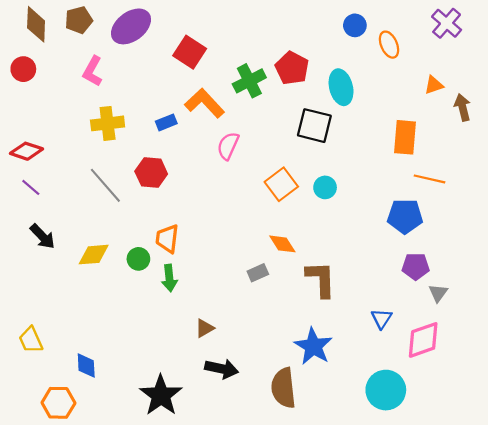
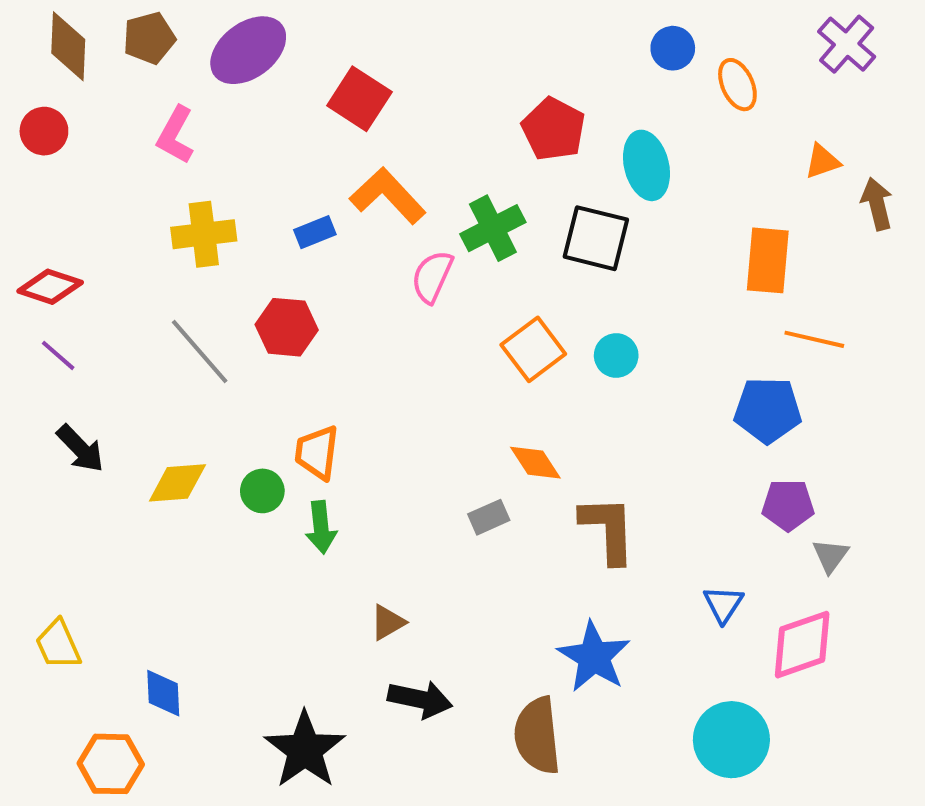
green cross: (249, 81) -> (493, 228), moved

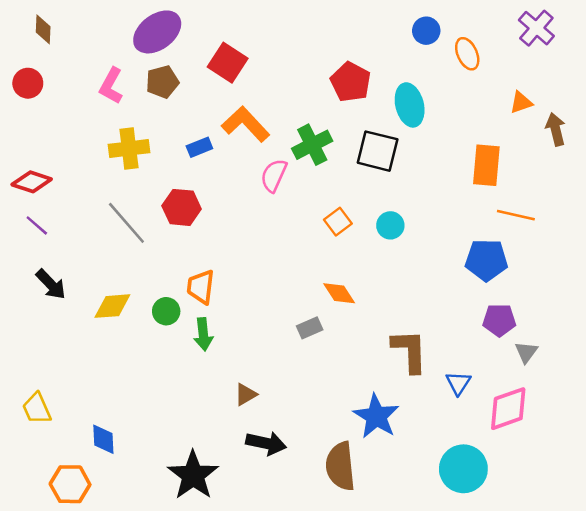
brown pentagon: (149, 38) -> (162, 82), moved
brown diamond: (68, 46) -> (43, 29), size x0.7
orange square: (533, 349) -> (338, 222), size x0.7
brown L-shape: (608, 529) -> (410, 351), moved

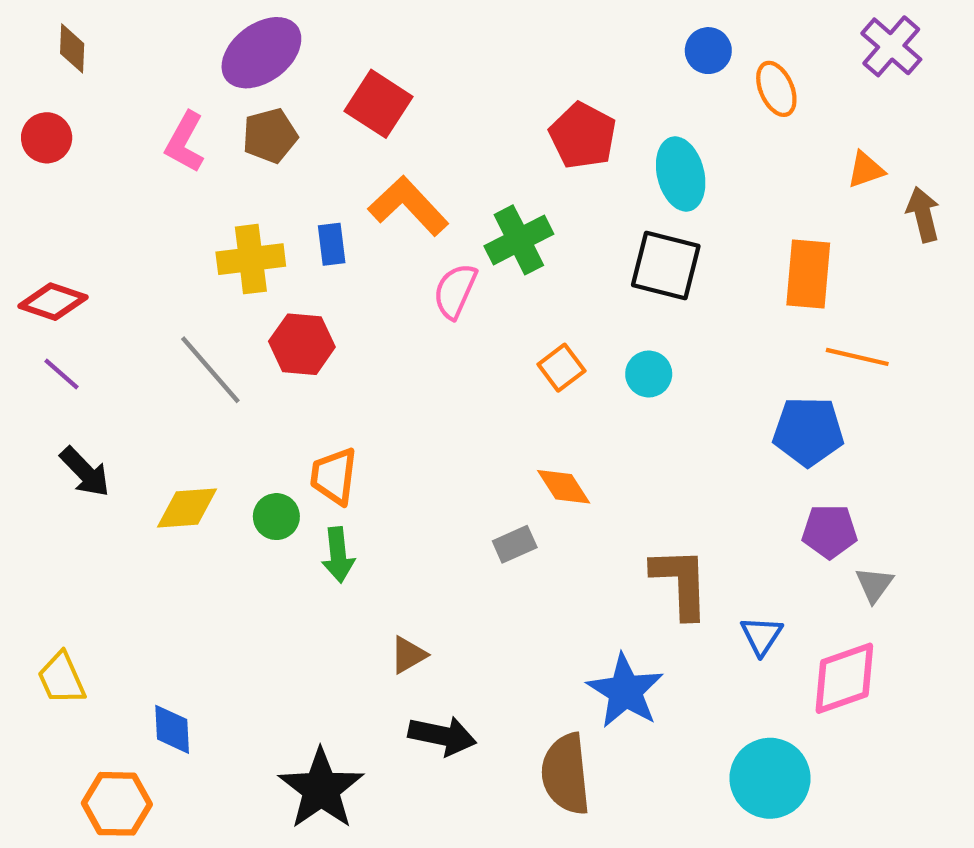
blue rectangle: (199, 147) -> (332, 244), turned -75
yellow cross: (129, 149) -> (251, 259), moved
black square: (378, 151) -> (666, 265), moved

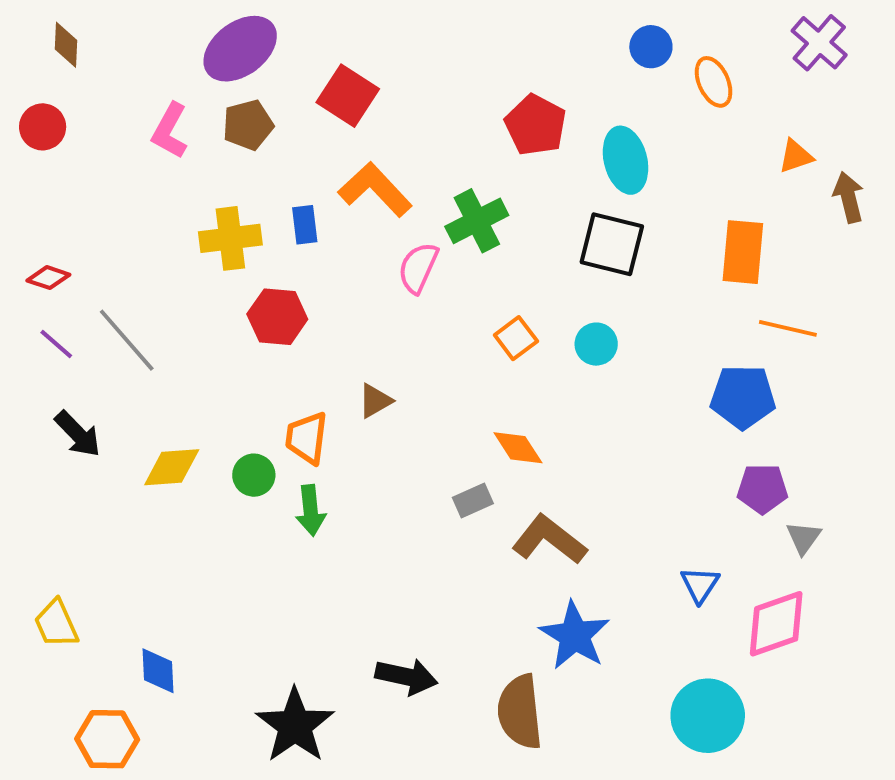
red diamond: (53, 302) -> (48, 278), size x0.7
gray line: (210, 370) -> (127, 340), moved
brown L-shape: (681, 583) -> (549, 540), moved, turned -50
brown triangle: (408, 655) -> (375, 401), moved

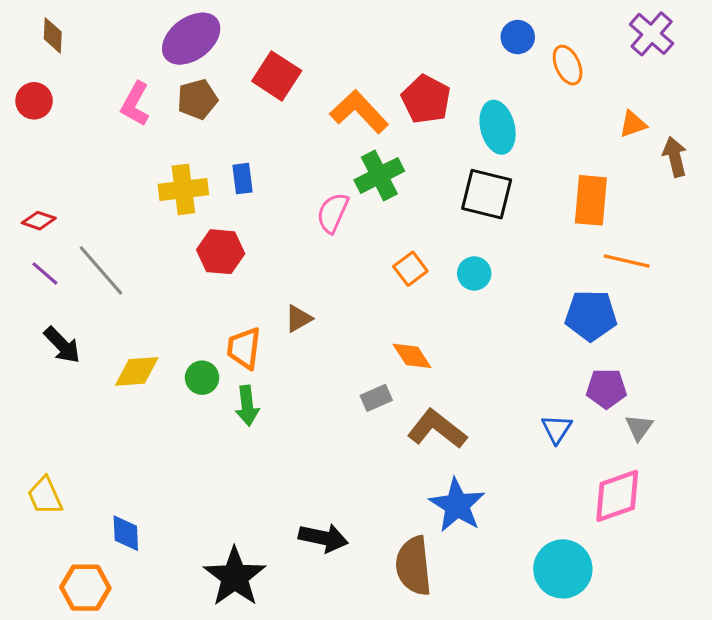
orange L-shape: (375, 189) -> (359, 112), moved
blue triangle: (700, 585) -> (557, 429), moved

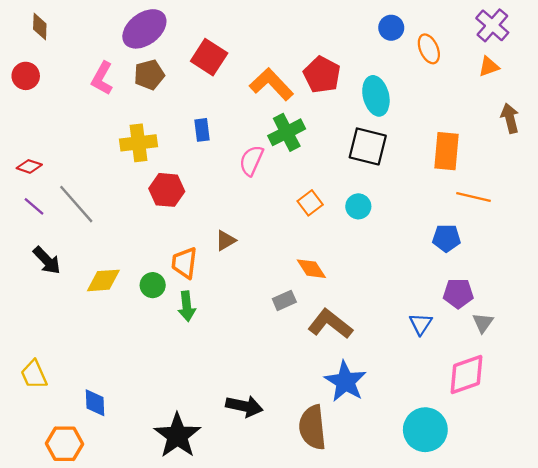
orange triangle: (633, 124) -> (489, 67), moved
blue rectangle: (242, 179) -> (202, 130), moved
blue pentagon: (591, 315) -> (446, 238), size x0.7

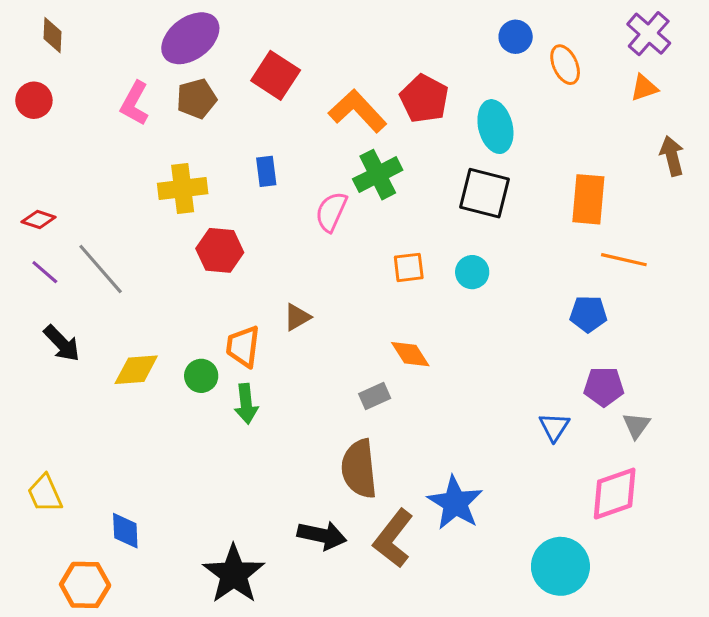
orange square: (310, 203) -> (409, 267), turned 30
brown L-shape: (330, 324) -> (393, 538), moved, turned -90
brown semicircle: (312, 427) -> (359, 469), moved

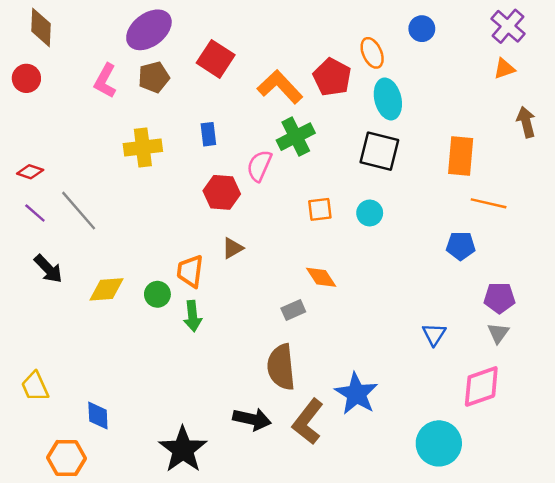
brown diamond: (53, 35) -> (41, 27), size x1.4
blue circle: (516, 37) -> (422, 29), moved
orange ellipse: (565, 65) -> (372, 53), moved
red hexagon: (220, 250) -> (222, 192), moved
purple pentagon: (604, 387) -> (499, 298), moved

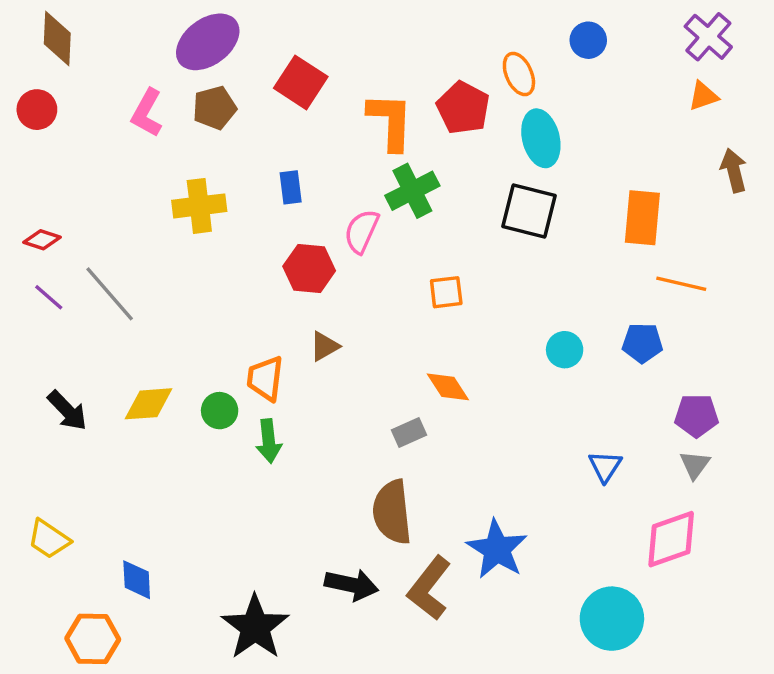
orange L-shape: (280, 87) -> (390, 121), turned 45
cyan circle: (370, 213) -> (565, 350), moved
black arrow: (48, 269) -> (67, 411), moved
yellow trapezoid: (35, 386) -> (49, 539), turned -32

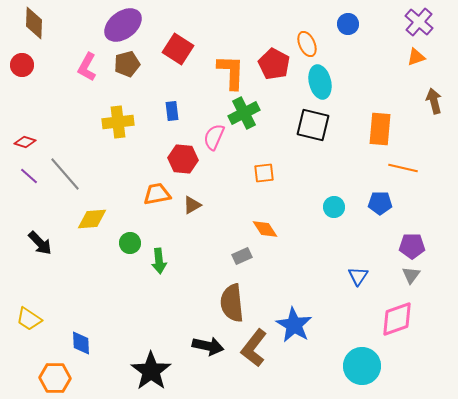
orange trapezoid: (265, 378) -> (157, 194), moved, turned 72
yellow diamond: (149, 404) -> (92, 219), moved

